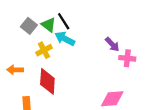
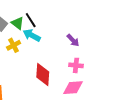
pink cross: (127, 58) -> (76, 65), moved
red diamond: (47, 81) -> (43, 74), moved

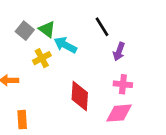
black line: (31, 20) -> (102, 27), moved
purple arrow: (73, 40) -> (119, 52), turned 64

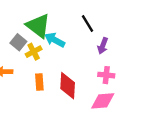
green triangle: (47, 29) -> (38, 26), size x1.6
gray square: (25, 31) -> (18, 42), moved
orange rectangle: (22, 120) -> (39, 82), moved

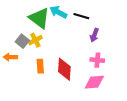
black line: (87, 23) -> (81, 16), turned -42
cyan arrow: (55, 40) -> (58, 12), moved
gray square: (18, 42) -> (22, 41), moved

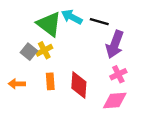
purple arrow: (94, 35) -> (115, 44), size x1.6
orange arrow: (10, 57) -> (17, 84), moved
pink cross: (97, 60) -> (118, 74), turned -32

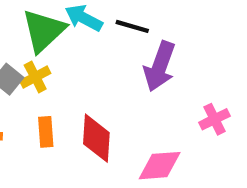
green triangle: (49, 24) -> (44, 31), turned 40
pink cross: (118, 74) -> (214, 119), moved

